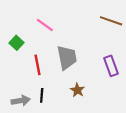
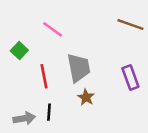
brown star: (77, 90) -> (86, 97), moved

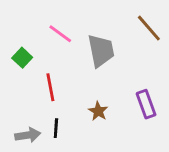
brown line: (130, 25) -> (149, 28), turned 30
gray trapezoid: (79, 68) -> (101, 51), moved
purple rectangle: (130, 78) -> (146, 104), moved

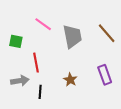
brown line: (149, 28) -> (107, 33), moved
green square: (22, 58) -> (16, 41), turned -32
gray arrow: (28, 135) -> (20, 81), moved

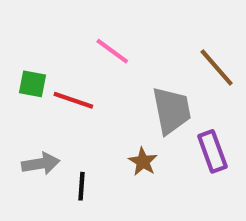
pink line: (43, 24) -> (112, 51), moved
gray trapezoid: (72, 36) -> (172, 110), moved
red line: (36, 63) -> (73, 100), moved, turned -60

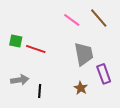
pink line: (112, 51) -> (72, 20), moved
brown line: (217, 68) -> (99, 18), moved
brown star: (143, 162) -> (81, 88), moved

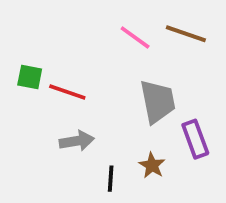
brown line: (99, 18) -> (186, 34), turned -30
gray arrow: (20, 80) -> (77, 141), moved
black line: (40, 91) -> (111, 179), moved

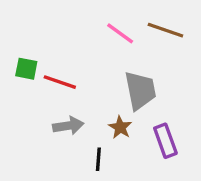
purple rectangle: (195, 139) -> (165, 141), moved
brown star: (152, 165) -> (120, 127), moved

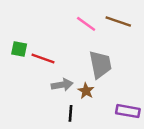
gray arrow: (68, 126) -> (62, 85), moved
purple rectangle: (165, 141) -> (128, 111), moved, turned -60

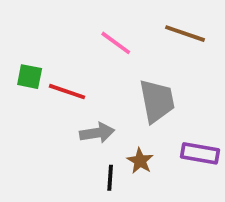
pink line: (86, 24) -> (116, 43), moved
brown star: (86, 91) -> (140, 161), moved
purple rectangle: (128, 111) -> (200, 153), moved

